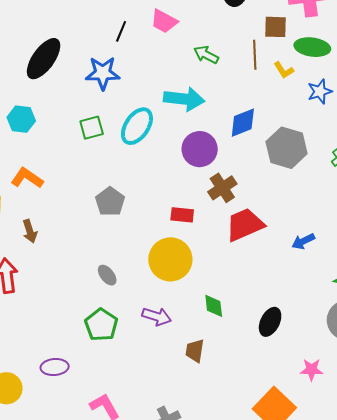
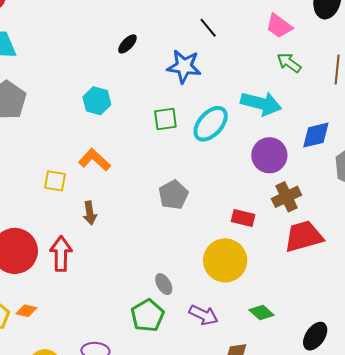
pink trapezoid: (164, 21) -> (279, 26), moved
black line: (121, 31) -> (208, 28), turned -70
black ellipse: (44, 59) -> (127, 44), size x0.5
gray ellipse: (107, 275) -> (164, 284), moved
green diamond: (214, 306) -> (262, 313), turned -50

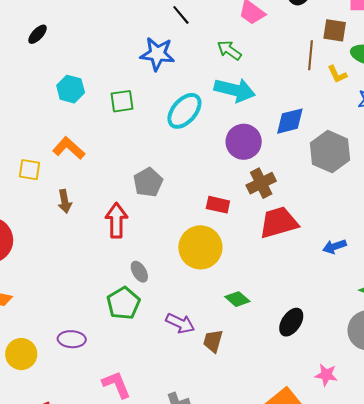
black ellipse: (127, 44) -> (38, 34), moved
green arrow: (289, 63) -> (229, 50), moved
green square: (165, 119) -> (122, 101), moved
red arrow: (61, 254) -> (116, 220), moved
purple arrow: (204, 315) -> (180, 323), moved

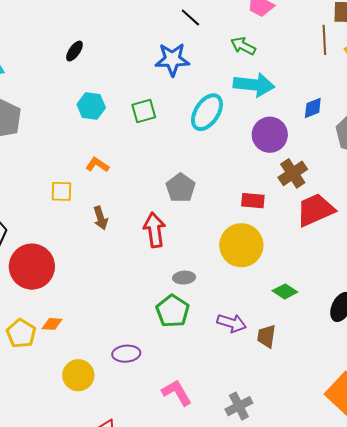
black ellipse: (38, 34) -> (74, 51), moved
blue diamond: (290, 121) -> (313, 108), size x0.7
orange L-shape: (69, 148) -> (97, 165), size x0.7
gray ellipse: (139, 272) -> (184, 278), turned -55

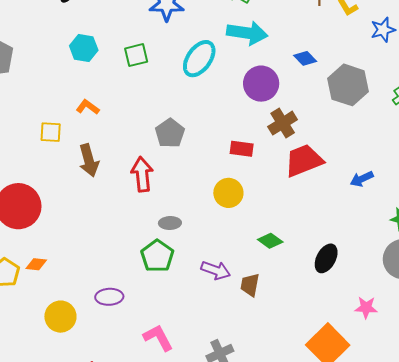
blue diamond: (313, 108) -> (305, 58), turned 65
brown arrow: (101, 218) -> (89, 160), size x1.4
yellow circle: (241, 245) -> (228, 193), size x0.7

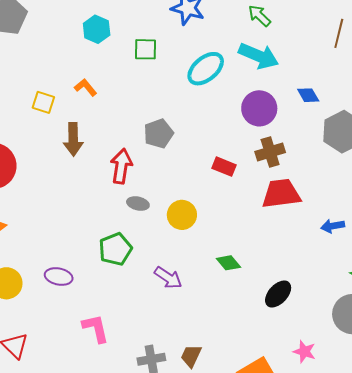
yellow circle: (228, 193) -> (182, 215), moved
gray ellipse: (170, 223) -> (138, 204), moved
brown trapezoid: (250, 285) -> (191, 356), moved

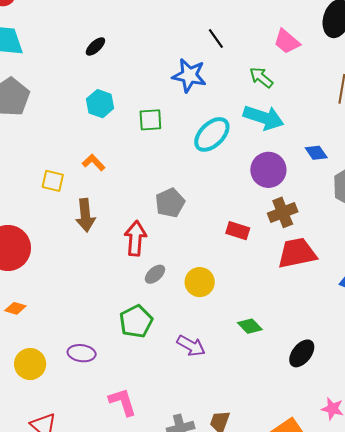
gray ellipse: (138, 204) -> (155, 274), turned -50

